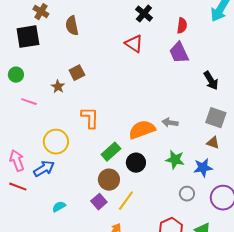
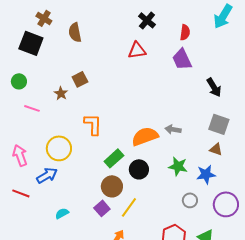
black square: (28, 37) -> (31, 43), turned 30
red triangle: (134, 44) -> (137, 50), turned -42
pink arrow: (17, 161) -> (20, 155), moved

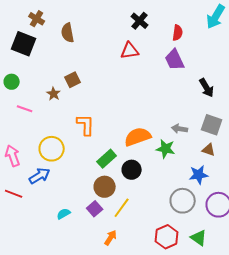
gray arrow: (173, 129) -> (180, 129), moved
green star: (178, 166) -> (166, 149), moved
gray circle: (190, 200) -> (183, 201), size x1.6
cyan semicircle: (62, 213) -> (64, 214), moved

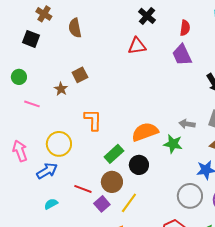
black square: (24, 44) -> (31, 39), size x0.7
red line: (14, 194) -> (83, 189), moved
cyan semicircle: (64, 214) -> (51, 204), moved

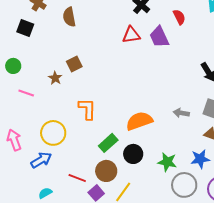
red semicircle: (185, 28) -> (179, 17), turned -35
purple trapezoid: (182, 55) -> (159, 37), moved
green star: (173, 144) -> (167, 162), moved

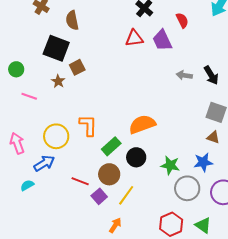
black square: (25, 28) -> (56, 48), moved, size x1.5
orange L-shape: (87, 109) -> (88, 125), moved
gray arrow: (181, 113) -> (184, 75), moved
cyan semicircle: (45, 193) -> (27, 185), moved

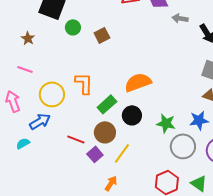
brown square: (77, 67) -> (102, 35), moved
green circle: (16, 69) -> (73, 27), moved
gray arrow: (184, 75) -> (180, 18), moved
brown star: (58, 81) -> (28, 38), moved
pink line: (29, 96) -> (25, 69), moved

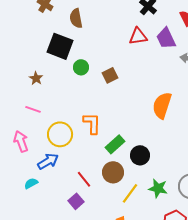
orange semicircle: (138, 82) -> (162, 105), moved, turned -52
green star: (166, 123) -> (158, 188), moved
red line: (76, 139) -> (84, 179), turned 30
purple square: (95, 154) -> (76, 201), moved

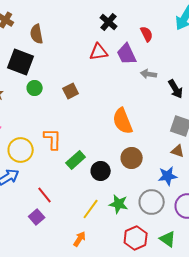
green circle: (81, 67) -> (35, 88), moved
orange semicircle: (162, 105) -> (123, 121), turned -40
brown circle: (113, 172) -> (132, 158), moved

